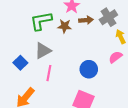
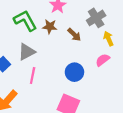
brown arrow: (86, 20) -> (74, 35), moved, turned 48
green L-shape: (41, 21) -> (25, 21), turned 70

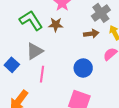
brown arrow: (74, 35) -> (91, 34), moved, turned -48

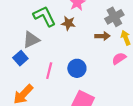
gray triangle: (35, 51) -> (31, 40), moved
blue circle: (83, 68) -> (77, 68), moved

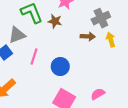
pink semicircle: (119, 58) -> (98, 94), moved
pink line: (49, 71) -> (34, 56), moved

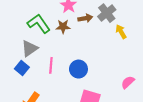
brown arrow: (88, 36) -> (85, 18), moved
pink semicircle: (98, 94) -> (128, 82), moved

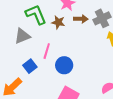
pink line: (51, 65) -> (47, 51), moved
blue square: (22, 68) -> (30, 66), moved

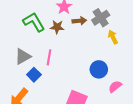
gray triangle: (22, 36) -> (23, 56), moved
blue circle: (64, 65) -> (99, 69), moved

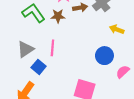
yellow arrow: (113, 37) -> (117, 29), moved, turned -40

